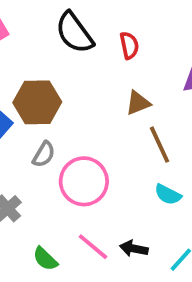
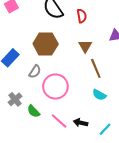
brown hexagon: (37, 102) -> (46, 44), moved
brown triangle: (138, 103) -> (85, 46), turned -40
green semicircle: (45, 259) -> (34, 111), moved

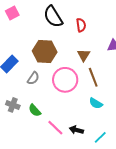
pink circle: (55, 86) -> (65, 80), moved
gray cross: (15, 99) -> (13, 105), turned -32
green semicircle: (34, 111) -> (35, 110), moved

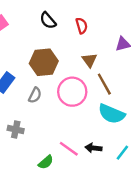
black semicircle: (53, 17) -> (48, 20), size x0.7
cyan semicircle: (96, 103) -> (112, 114), size x1.6
green semicircle: (35, 110) -> (46, 162), moved, turned -80

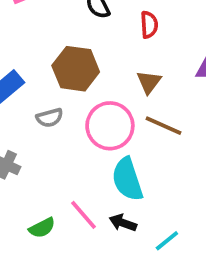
brown line: (104, 84) -> (164, 126), turned -50
gray semicircle: (35, 95) -> (50, 118), turned 35
cyan semicircle: (112, 114) -> (127, 179), moved, turned 36

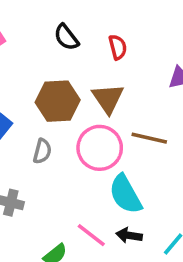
brown triangle: (149, 82) -> (108, 98), moved, size x1.4
gray semicircle: (50, 118) -> (42, 151), turned -50

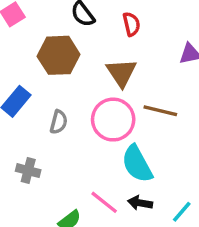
brown hexagon: (58, 101) -> (59, 55), moved

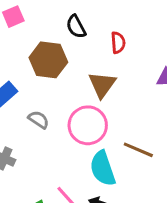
brown line: (160, 111) -> (138, 150), moved
gray semicircle: (59, 122) -> (39, 120), turned -80

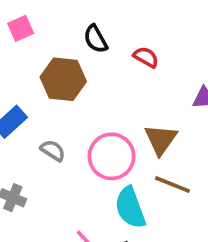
red semicircle: (118, 43) -> (146, 57), turned -55
brown triangle: (102, 85) -> (161, 139), moved

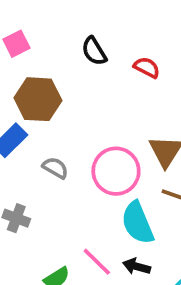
brown hexagon: (63, 79) -> (38, 99), moved

